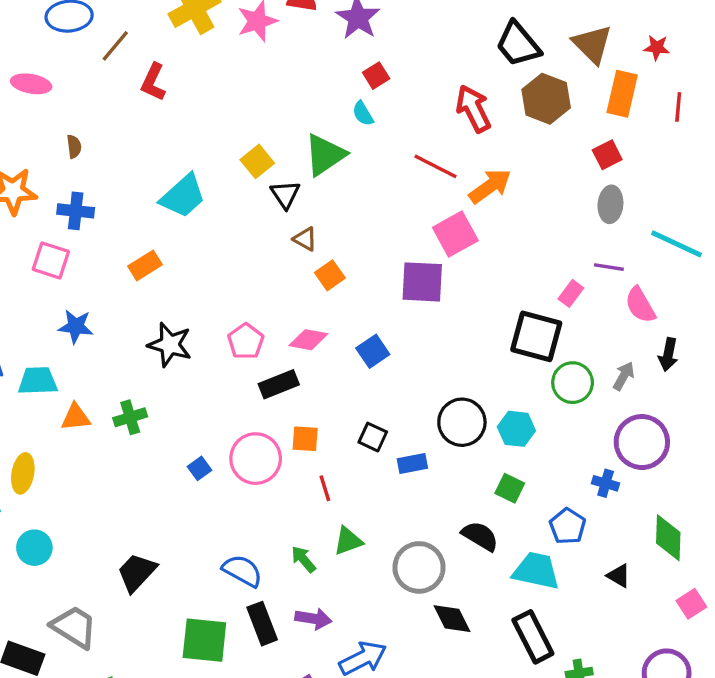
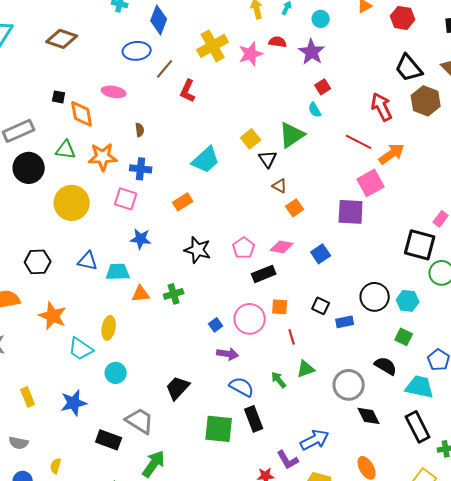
purple arrow: (313, 619) -> (228, 354), moved

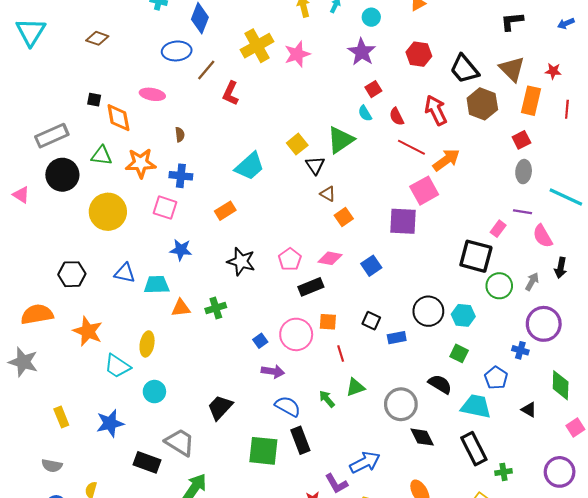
red hexagon: (403, 18) -> (419, 54), moved
brown diamond: (62, 39) -> (97, 38), size x0.7
red semicircle: (278, 42) -> (397, 117), moved, turned -126

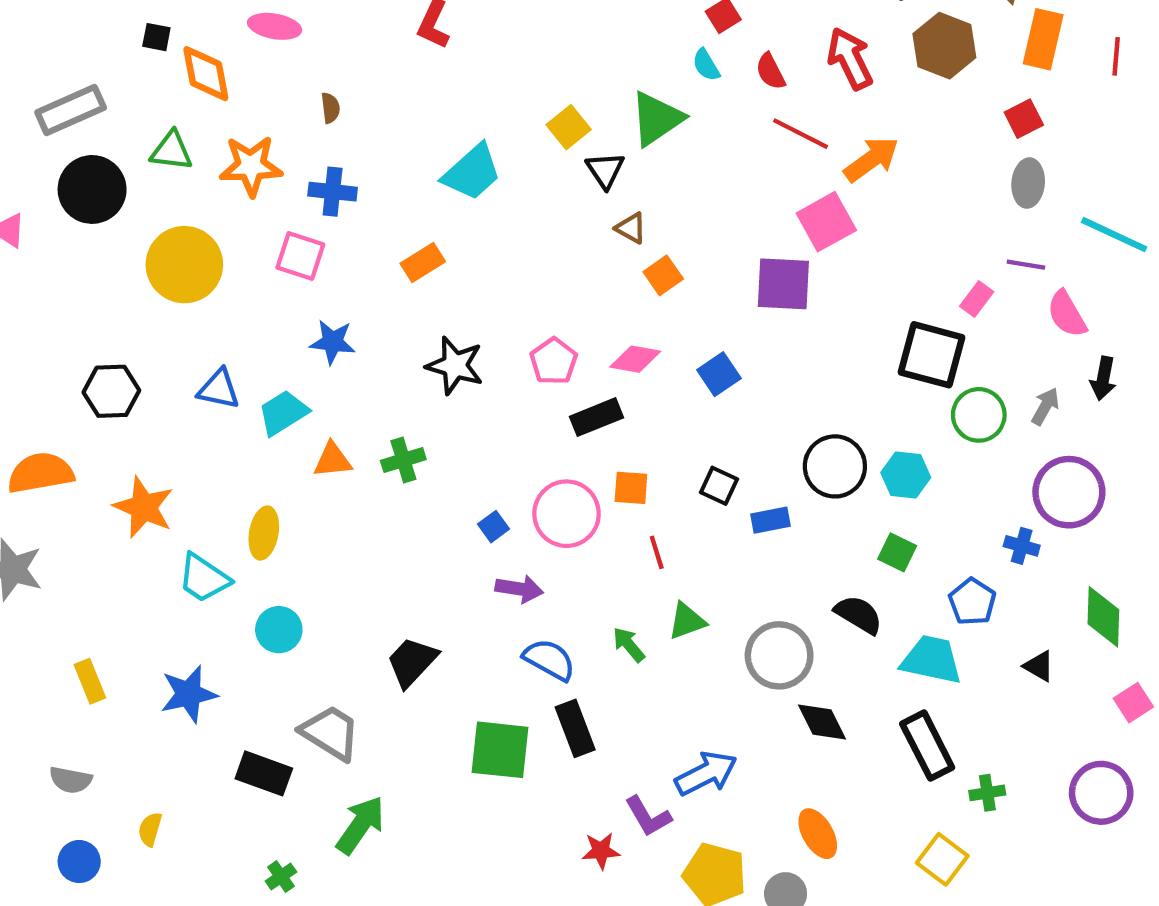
cyan trapezoid: (157, 285) -> (283, 413), turned -30

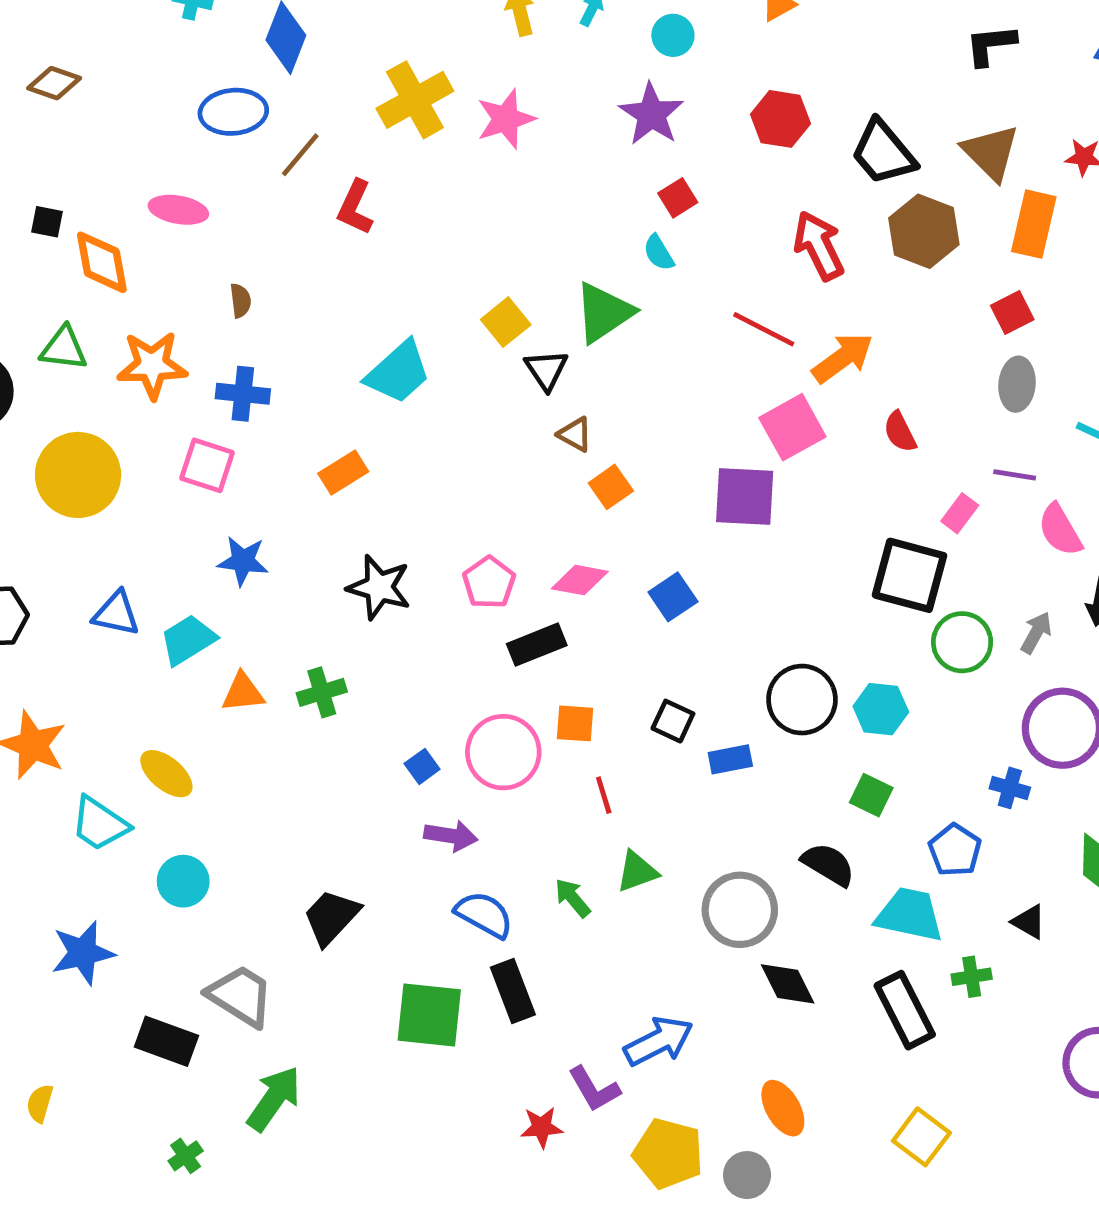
red semicircle: (770, 71) -> (900, 432), moved
yellow ellipse: (264, 533) -> (166, 774), turned -60
green cross: (987, 793) -> (972, 977), moved

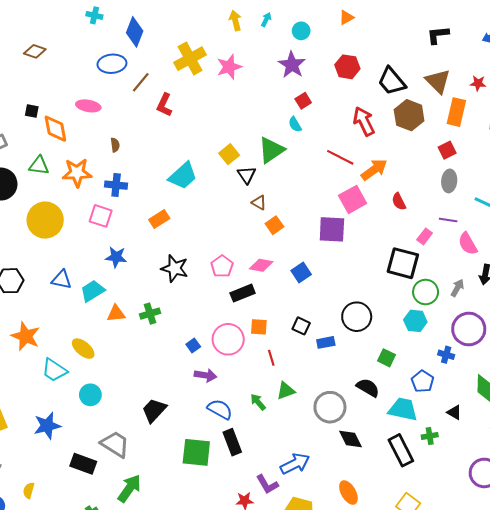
cyan hexagon: (881, 709) -> (415, 321), moved

